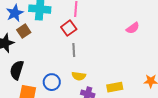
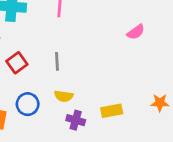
red square: (69, 28) -> (17, 63), moved

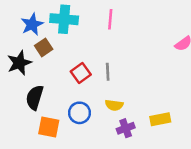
red square: (17, 63) -> (81, 73), moved
purple cross: (76, 120) -> (126, 128), turned -36

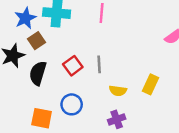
black semicircle: (35, 97) -> (38, 73), moved
yellow semicircle: (114, 105) -> (118, 91), moved
yellow rectangle: (160, 119) -> (150, 84), moved, turned -54

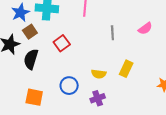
gray line: (99, 64) -> (112, 33), moved
red square: (73, 66) -> (62, 43), moved
blue circle: (72, 104) -> (69, 86), moved

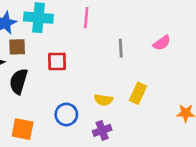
brown square: (30, 32) -> (17, 47), turned 32
red square: (62, 43) -> (57, 61), turned 35

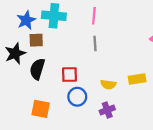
gray line: (121, 48) -> (95, 43), moved
red square: (57, 61) -> (69, 75), moved
yellow rectangle: (138, 93) -> (137, 79), turned 56

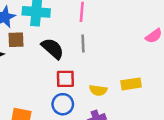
black semicircle: (37, 69) -> (53, 49), moved, turned 115
red square: (69, 75) -> (65, 79), moved

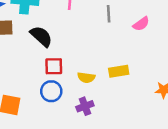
gray line: (83, 43) -> (109, 14), moved

